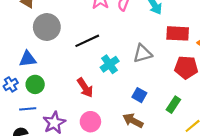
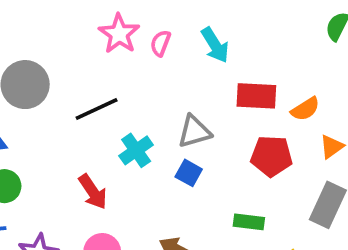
blue square: (139, 95) -> (189, 173), moved
green rectangle: (173, 105) -> (249, 222), turned 63

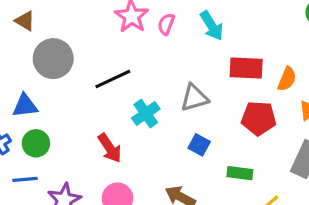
orange semicircle: (305, 109) -> (287, 79), turned -35
blue square: (189, 173) -> (199, 145), moved

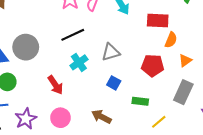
gray circle: (53, 59) -> (26, 47), moved
red rectangle: (246, 68) -> (158, 21), moved
black line: (113, 79) -> (73, 35), moved

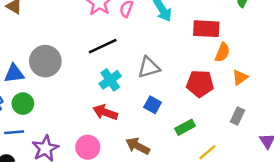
red arrow: (55, 85) -> (105, 112), moved, turned 144
gray rectangle: (183, 92) -> (237, 116), size x0.6
green rectangle: (140, 101) -> (185, 127), turned -35

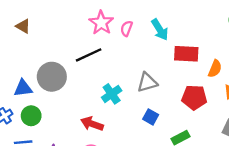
red rectangle: (206, 29) -> (186, 54), moved
black line: (103, 46) -> (89, 55), moved
red arrow: (105, 112) -> (92, 124), moved

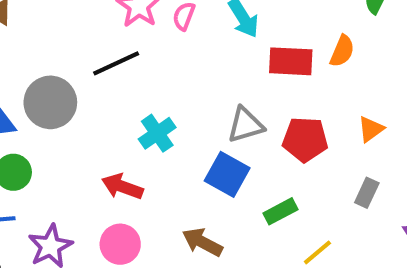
orange semicircle: (215, 69) -> (342, 51), moved
gray triangle: (147, 82) -> (246, 125), moved
blue square: (151, 117) -> (227, 174), size x1.5

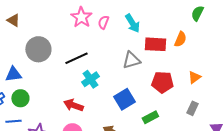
black line: (116, 63) -> (76, 58), moved
gray circle: (50, 102) -> (38, 49), moved
gray triangle: (246, 125) -> (131, 60), moved
blue square: (227, 174) -> (124, 99), turned 30

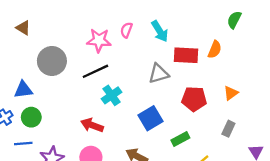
pink star: (81, 17) -> (99, 40), moved, turned -30

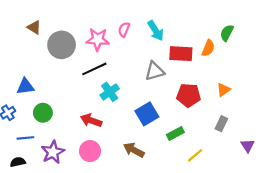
green semicircle: (234, 20) -> (227, 33), moved
brown triangle: (23, 28) -> (34, 27), moved
gray circle: (52, 61) -> (62, 45), moved
green circle: (31, 117) -> (43, 113), moved

